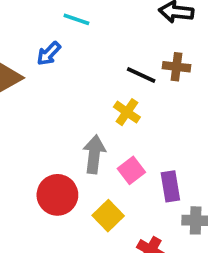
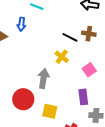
blue arrow: (49, 54) -> (21, 24), turned -40
pink square: (131, 170) -> (89, 70), moved
yellow square: (108, 216) -> (50, 111), turned -35

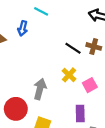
yellow cross: (62, 57) -> (69, 75), moved

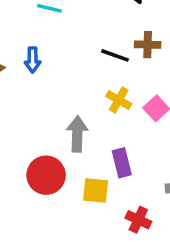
blue arrow: (23, 28) -> (33, 60), moved
purple rectangle: (80, 113) -> (122, 163), moved

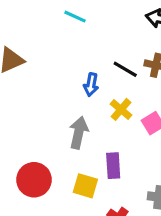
blue arrow: (33, 60) -> (91, 85), moved
red circle: (46, 175) -> (34, 180), moved

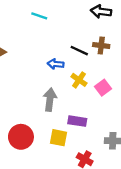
blue arrow: (91, 85) -> (56, 64), turned 91
purple rectangle: (113, 166) -> (77, 121), turned -72

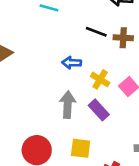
black line: (79, 51) -> (96, 32), moved
purple rectangle: (77, 121) -> (99, 110), moved, turned 42

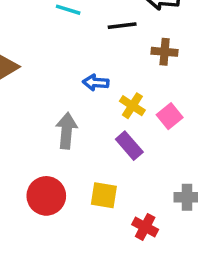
black line: (96, 32) -> (122, 26), moved, turned -30
gray arrow: (68, 105) -> (66, 131), moved

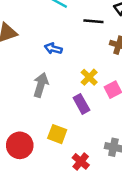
blue arrow: (96, 83) -> (53, 49), moved
red circle: (46, 196) -> (20, 145), moved

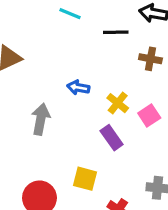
blue arrow: (53, 49) -> (78, 88), moved
gray arrow: (41, 85) -> (41, 119), moved

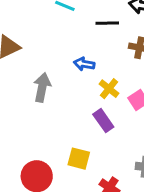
blue arrow: (78, 88) -> (84, 64), moved
gray arrow: (41, 119) -> (42, 87), moved

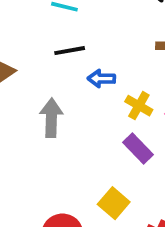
black line: (107, 23) -> (70, 51), moved
yellow square: (79, 159) -> (114, 203), turned 35

